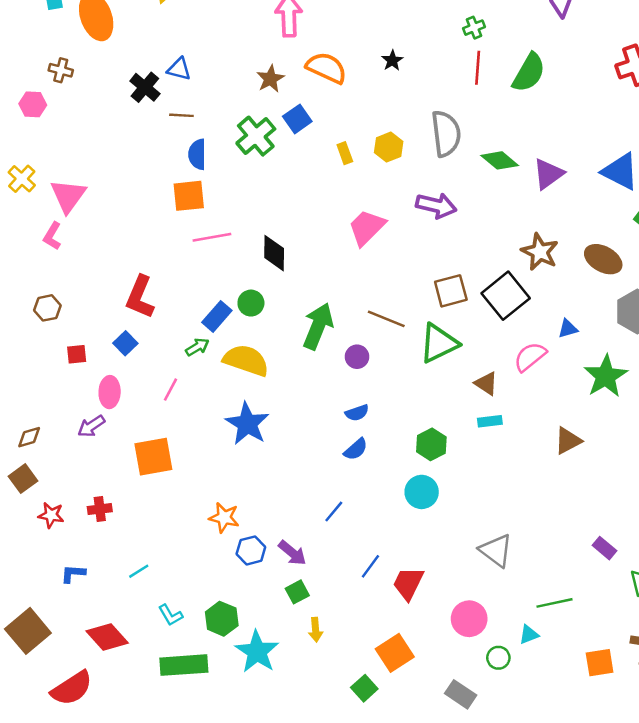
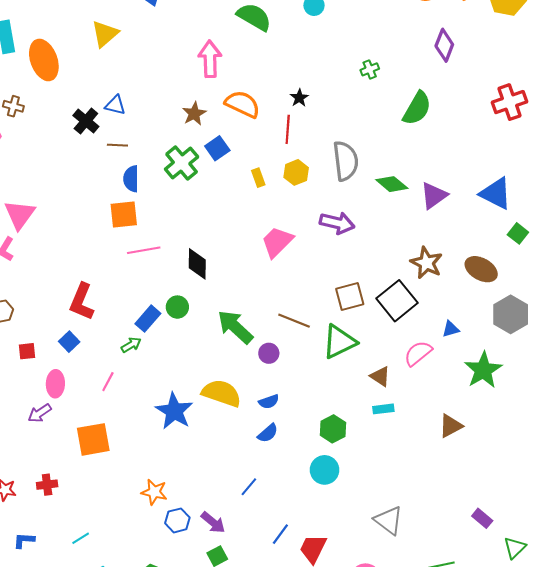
red line: (478, 68) -> (288, 129), moved
green arrow: (318, 326) -> (235, 327), turned -69
yellow semicircle: (246, 360) -> (222, 393), moved

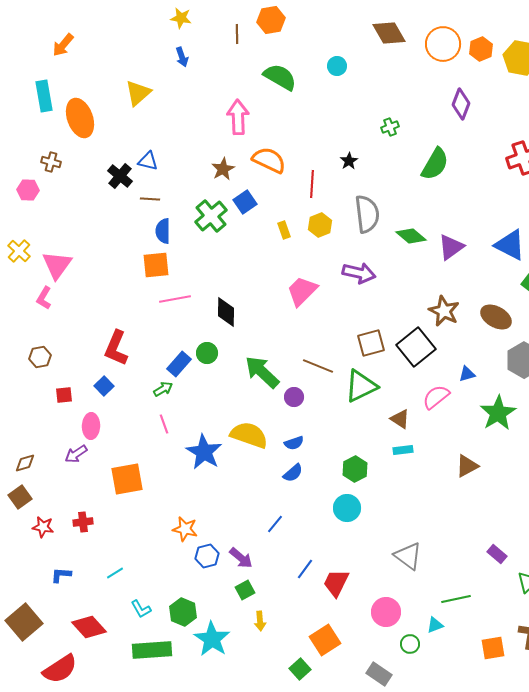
black star: (299, 98) -> (349, 161), moved
pink line: (108, 382) -> (164, 424), moved, turned -48

